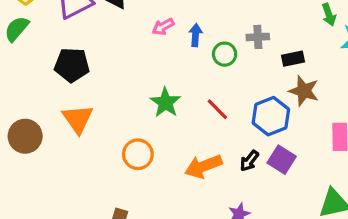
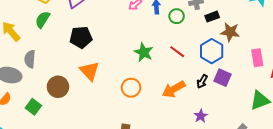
black rectangle: (293, 59) -> (212, 17), moved

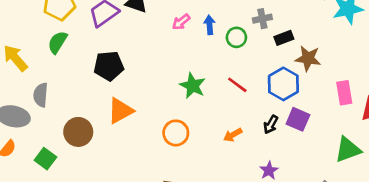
orange triangle: (90, 71) -> (120, 111), turned 45
orange arrow: (174, 89) -> (233, 135), size x0.6

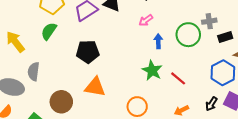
blue arrow: (209, 25) -> (158, 41), moved
green circle: (236, 37) -> (188, 35), size x1.5
red line: (237, 85) -> (178, 78), moved
orange triangle: (120, 111) -> (95, 87), turned 35

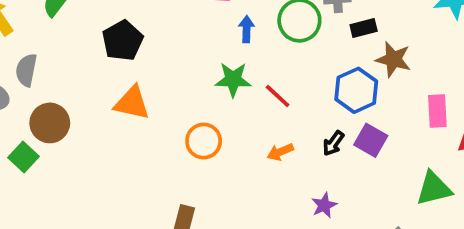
black pentagon: (88, 52) -> (123, 41), turned -30
green star: (152, 70) -> (233, 80), turned -30
brown circle: (61, 102) -> (50, 123), moved

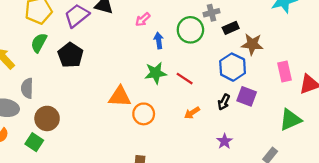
black pentagon: (123, 41) -> (71, 55), moved
orange triangle: (132, 103) -> (120, 97), moved

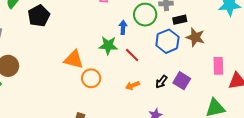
blue arrow: (159, 41) -> (123, 27), moved
blue hexagon: (233, 67) -> (167, 41), moved

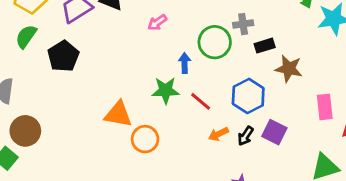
blue hexagon: (167, 41) -> (248, 96), moved
orange arrow: (133, 85) -> (218, 134), moved

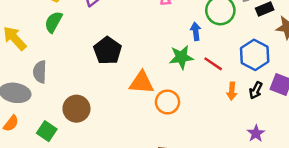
black pentagon: (63, 56) -> (108, 51), moved
brown circle: (25, 131) -> (76, 109), moved
orange arrow: (218, 134) -> (232, 91), turned -54

